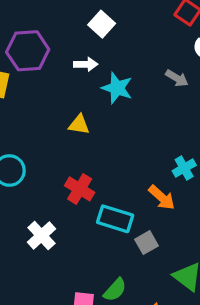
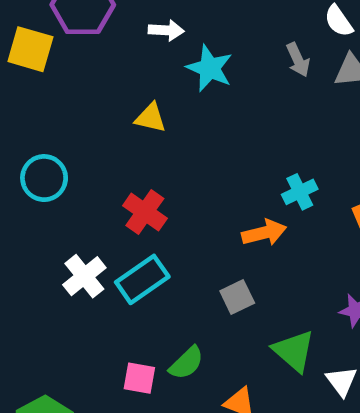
gray arrow: (177, 78) -> (298, 60), turned 30
orange arrow: (162, 198) -> (264, 233), turned -60
cyan rectangle: (115, 219) -> (142, 279), moved, turned -56

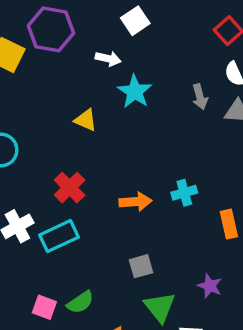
orange arrow: (264, 233) -> (135, 202), moved
gray square: (237, 297) -> (141, 266), moved

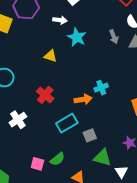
cyan cross: (184, 193) -> (101, 88), moved
cyan rectangle: (59, 236) -> (67, 123), moved
green triangle: (160, 307) -> (102, 158), turned -30

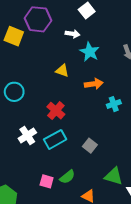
orange arrow: (83, 99) -> (94, 84), moved
cyan rectangle: (67, 123) -> (55, 139), moved
gray square: (90, 135) -> (90, 146), moved, turned -32

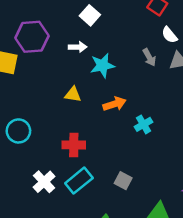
cyan star: (90, 52) -> (102, 65), turned -30
red cross: (56, 111) -> (74, 145), turned -30

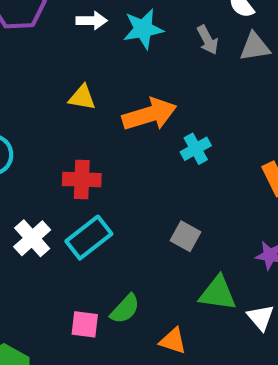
cyan star: (102, 65) -> (143, 29), moved
orange arrow: (115, 104) -> (149, 114), size x1.4
gray square: (123, 181) -> (185, 236), moved

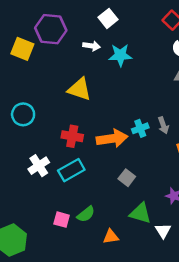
gray arrow: (208, 40) -> (163, 125), moved
yellow triangle: (82, 97) -> (79, 89), size x1.5
orange arrow: (149, 114) -> (112, 139), moved
orange triangle: (173, 341) -> (111, 237), turned -35

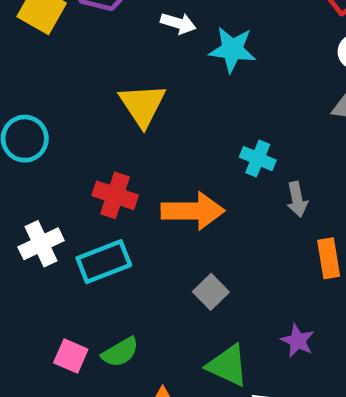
yellow triangle: (79, 89) -> (143, 105), turned 30
cyan cross: (140, 128) -> (258, 159), moved, turned 35

